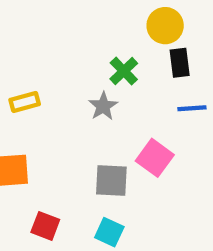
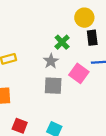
pink square: (155, 158) -> (79, 73), moved
gray square: (111, 180) -> (53, 86), moved

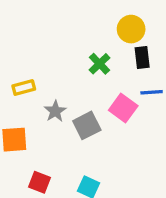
gray star: (51, 61) -> (55, 111), moved
gray square: (53, 86) -> (87, 125), turned -30

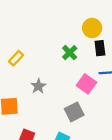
yellow rectangle: (24, 87) -> (16, 58), moved, turned -32
gray square: (87, 125) -> (74, 112), moved

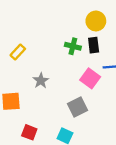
black rectangle: (100, 48) -> (94, 45), moved
green cross: (70, 53) -> (73, 46), turned -32

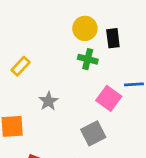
yellow circle: (96, 21) -> (85, 28), moved
black rectangle: (94, 45) -> (113, 38), moved

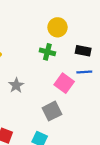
yellow circle: (85, 28) -> (57, 27), moved
black rectangle: (113, 38) -> (83, 51), moved, turned -72

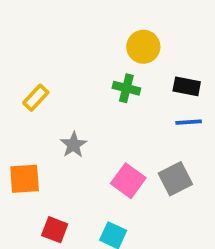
pink square: (64, 83) -> (128, 181), moved
gray square: (52, 111) -> (175, 179), moved

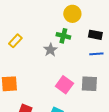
gray star: (74, 145) -> (50, 50), moved
gray square: (175, 179) -> (89, 84), turned 30

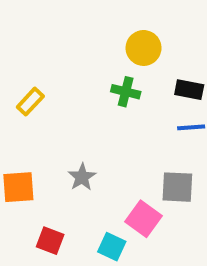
gray star: (50, 50) -> (82, 177), moved
pink square: (64, 85) -> (144, 219), moved

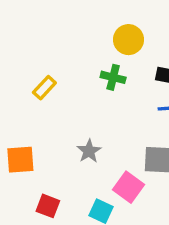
yellow rectangle: (30, 102) -> (44, 88), moved
gray star: (82, 177) -> (89, 151), moved

